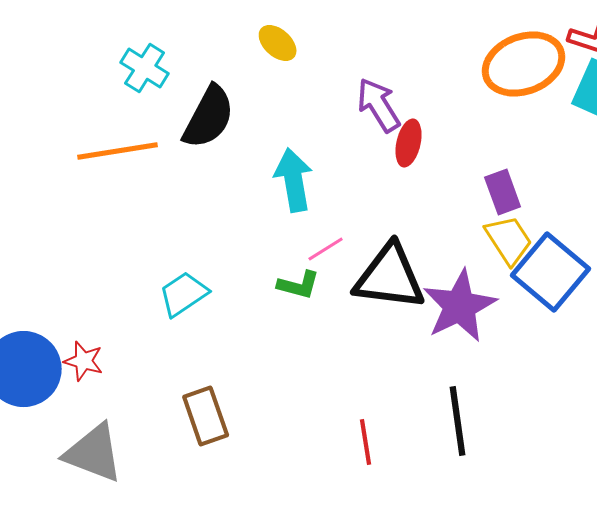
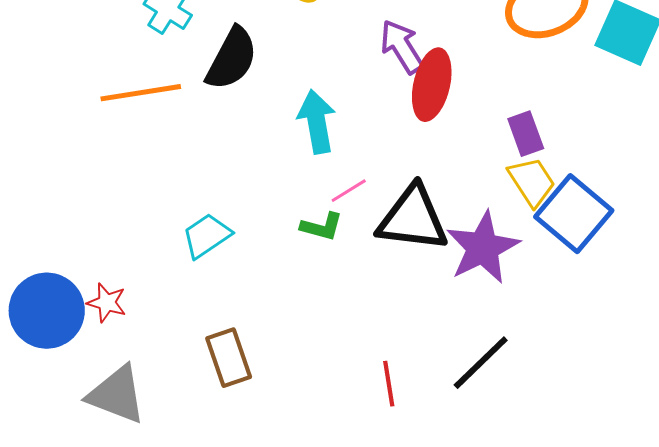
red ellipse: (409, 143) -> (432, 85), size x1.5
black line: (458, 421) -> (481, 363), turned 54

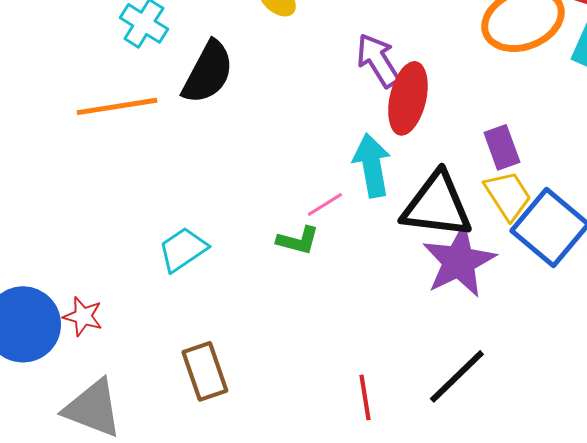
cyan arrow: (317, 122) -> (372, 165), moved
black triangle: (413, 219) -> (437, 205), moved

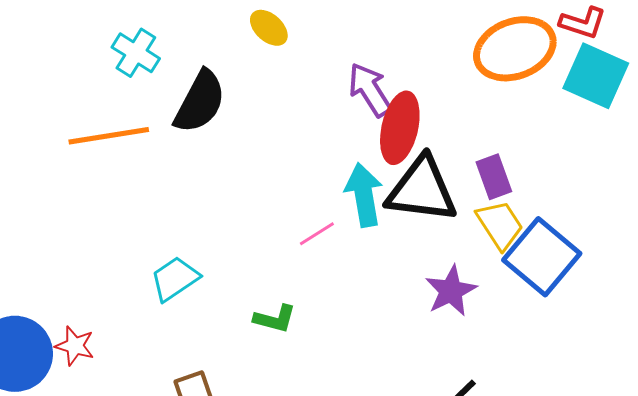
black triangle: (437, 205) -> (422, 190), moved
green L-shape: (298, 240) -> (275, 319), moved
purple star: (459, 261) -> (451, 291), size x0.7

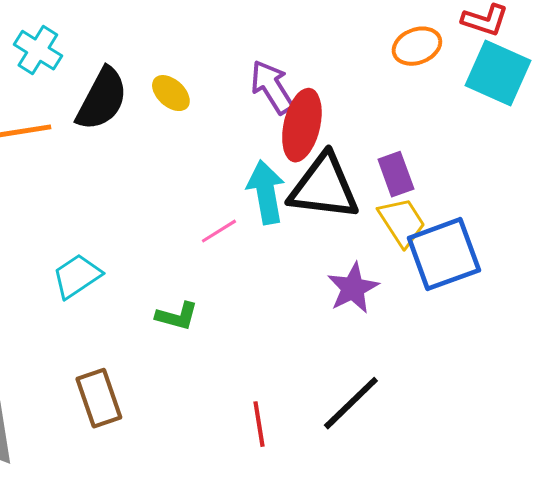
yellow ellipse: (269, 28) -> (171, 93), moved
orange ellipse: (515, 49) -> (417, 46), size x0.6
blue square: (542, 257) -> (444, 254), turned 30

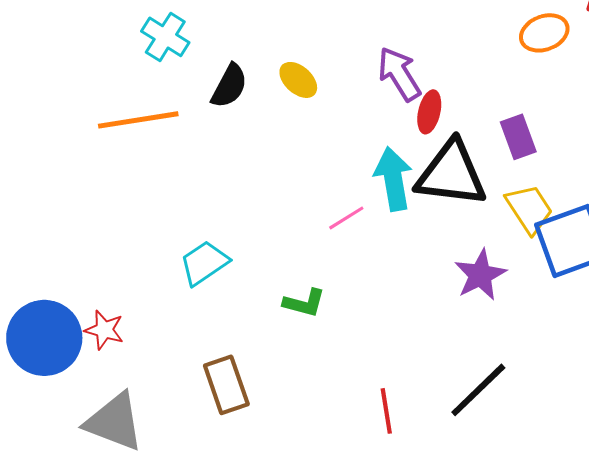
black semicircle: (102, 99) -> (229, 86), size x0.7
red ellipse: (302, 125) -> (429, 112), size x0.6
purple rectangle: (396, 174) -> (518, 137), moved

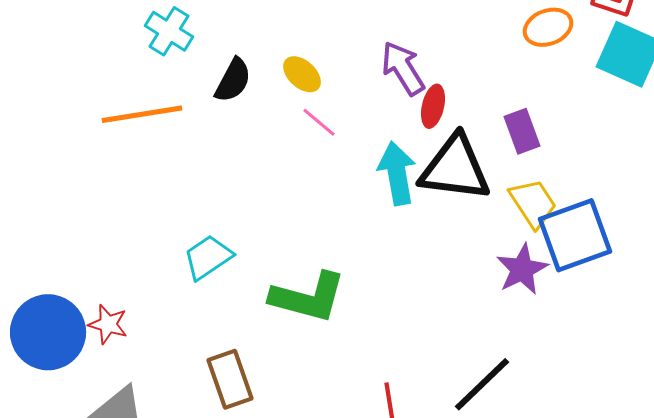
pink line: (346, 218) -> (319, 122), moved, turned 72
purple star: (480, 275) -> (522, 269), moved
green L-shape: (304, 303) -> (308, 297), size x1.8

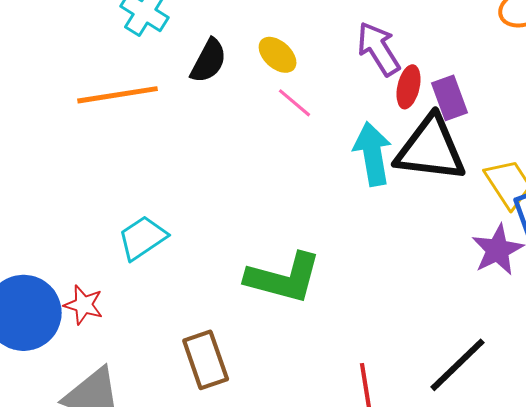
purple rectangle: (522, 131) -> (450, 98), moved
cyan trapezoid: (208, 257) -> (143, 238), moved

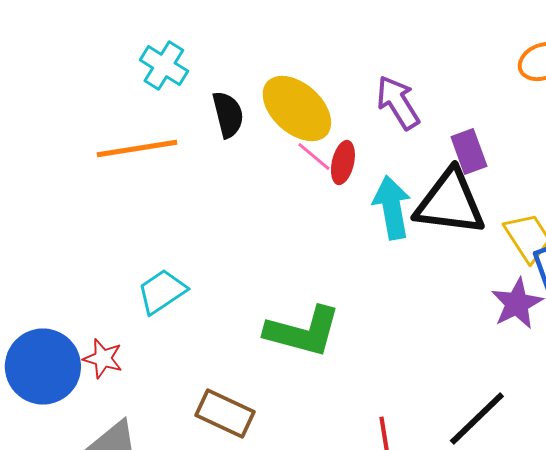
yellow ellipse: (278, 55) -> (297, 108), size x1.8
black semicircle: (209, 61) -> (228, 114), turned -42
red ellipse: (409, 87) -> (343, 162), moved
brown rectangle: (206, 360) -> (225, 414), turned -46

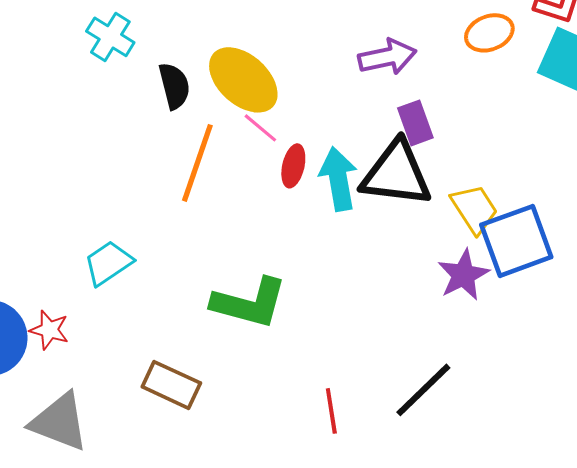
purple arrow: (398, 102) -> (387, 57), moved, turned 110
orange line: (137, 148) -> (197, 163), moved, turned -62
red ellipse: (343, 162) -> (293, 166), moved

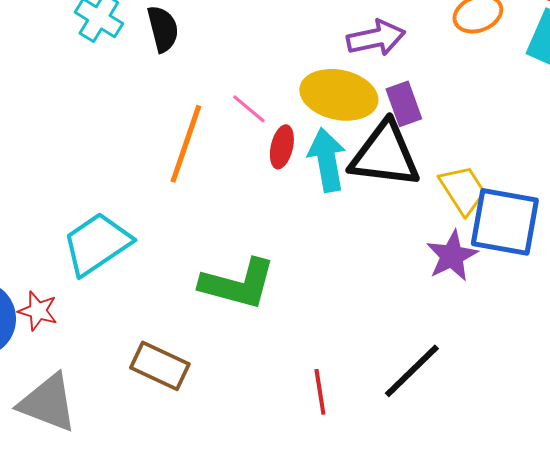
yellow ellipse: (243, 80) -> (339, 95), moved, turned -30
black semicircle: (174, 86) -> (163, 29), moved
blue square: (516, 241) -> (505, 222), turned 30
cyan trapezoid: (108, 263) -> (97, 244), size x1.4

